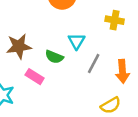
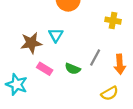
cyan triangle: (77, 41) -> (56, 35), moved
green semicircle: (54, 57) -> (73, 69), moved

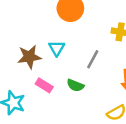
gray line: (95, 58) -> (93, 59), moved

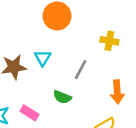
pink rectangle: (44, 85) -> (30, 113), moved

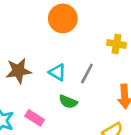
cyan triangle: (43, 58) -> (57, 72), moved, turned -30

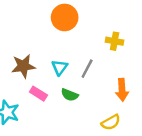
cyan triangle: (57, 72) -> (60, 67), turned 35
pink rectangle: (35, 118) -> (38, 94), moved

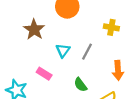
brown star: (23, 66) -> (34, 30), moved, turned -30
green semicircle: (70, 95) -> (80, 85), moved, turned 32

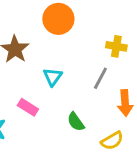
gray line: (87, 52) -> (100, 78), moved

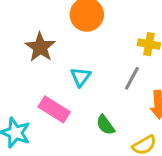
pink rectangle: (28, 107) -> (54, 109), size x1.4

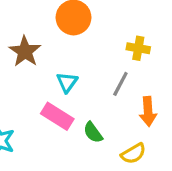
pink rectangle: (54, 109) -> (57, 116), moved

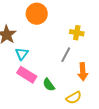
cyan triangle: (67, 82) -> (22, 54), moved

